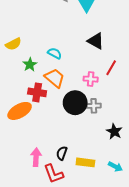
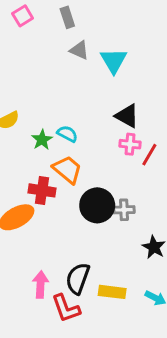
green star: (30, 65) -> (42, 140), moved
pink cross: (91, 79) -> (130, 144), moved
black semicircle: (62, 153) -> (78, 278), size x1.5

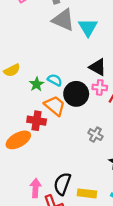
gray triangle: (79, 50) -> (63, 20), size x1.6
black circle: (97, 205) -> (76, 94), moved
gray cross: (124, 210) -> (95, 135), turned 32

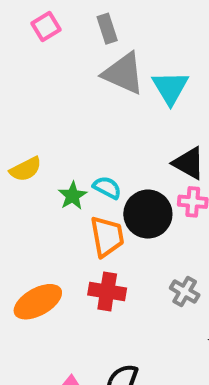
orange trapezoid: (55, 106) -> (107, 236), turned 40
red cross: (37, 121) -> (107, 292), moved

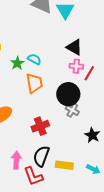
black circle: (148, 214) -> (68, 94), moved
red cross: (107, 292) -> (40, 126), moved, turned -30

